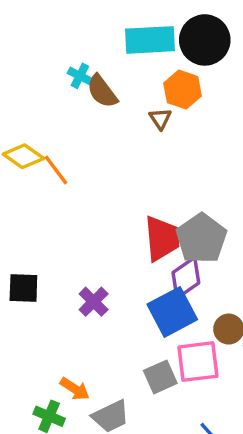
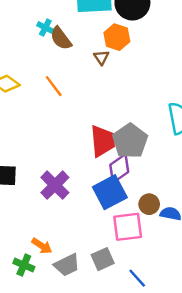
orange line: (56, 170) -> (54, 86), moved
purple cross: (94, 302) -> (55, 185), size x1.4
gray square: (160, 377) -> (103, 259), moved

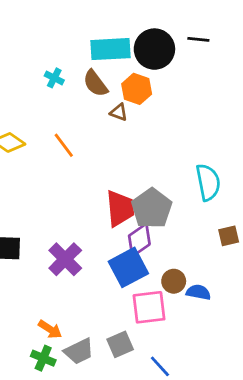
brown semicircle: (61, 38) -> (95, 83), moved
brown triangle: (101, 57) -> (119, 112), turned -35
green cross: (24, 265) -> (43, 358), moved

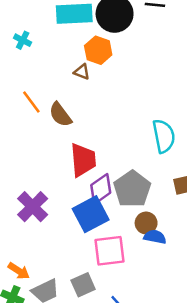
brown semicircle: (95, 83) -> (60, 115), moved
gray pentagon: (152, 208) -> (132, 189), moved
brown circle: (174, 281) -> (146, 223), moved

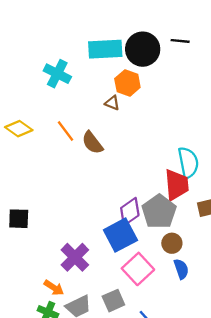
cyan cross: (23, 40) -> (57, 74), size x1.6
red trapezoid: (83, 160) -> (177, 185), moved
purple cross: (33, 207) -> (75, 257), moved
blue semicircle: (155, 237) -> (181, 269), moved, turned 60
pink square: (110, 251) -> (138, 269), turned -36

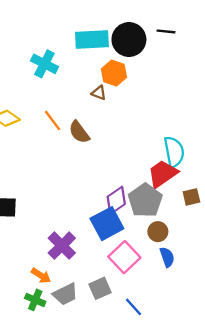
red trapezoid: (177, 185) -> (163, 174), turned -120

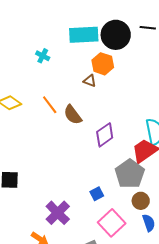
cyan cross: (44, 64) -> (43, 56), size x0.6
purple diamond: (116, 200) -> (105, 135), moved
blue square: (107, 224) -> (97, 194), size x0.5

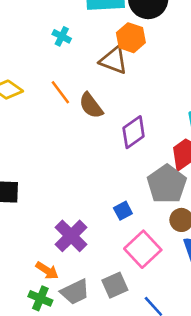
cyan cross: (43, 56) -> (62, 36), moved
brown triangle: (90, 81) -> (114, 60), size x1.6

